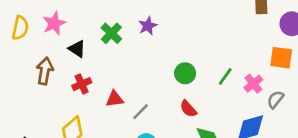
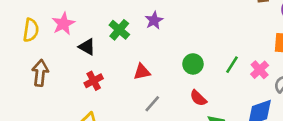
brown arrow: (45, 71) -> (40, 73), moved
red triangle: (115, 99) -> (142, 72), moved

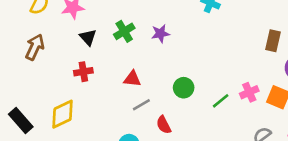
pink cross: (260, 70) -> (249, 92), moved
red semicircle: (198, 98) -> (164, 125), moved
gray line: (152, 104) -> (141, 105), moved

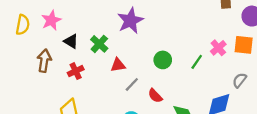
green cross: (124, 31) -> (99, 44), moved
purple star: (160, 34) -> (130, 21), size x1.6
brown arrow: (35, 47) -> (44, 61), moved

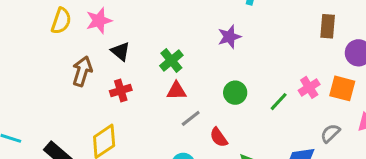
purple star: (130, 21) -> (229, 37), moved, size x0.7
green cross: (99, 44) -> (171, 61), moved

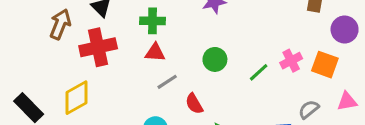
green cross: (171, 61) -> (152, 21), turned 35
red cross: (121, 91) -> (98, 47), size x1.6

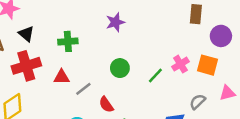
red triangle: (155, 52) -> (62, 77), moved

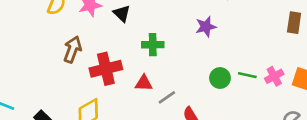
black triangle: (26, 34) -> (122, 13), moved
green circle: (120, 68) -> (220, 78), moved
green line: (155, 75) -> (247, 75), moved, turned 56

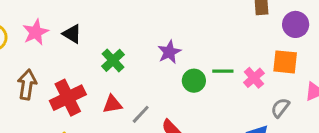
purple star: (206, 27) -> (169, 52), moved
green cross: (153, 45) -> (113, 60), turned -30
pink cross: (274, 76) -> (254, 78), moved

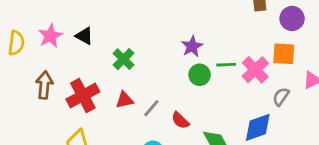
purple star: (169, 52) -> (192, 46), moved
pink cross: (254, 78) -> (255, 70), size x1.4

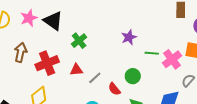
black triangle: (84, 36) -> (53, 21), size x1.5
green circle: (200, 75) -> (133, 76), moved

